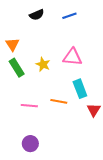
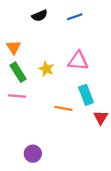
pink line: (29, 106) -> (17, 96), moved

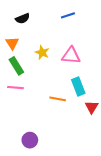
black semicircle: (40, 16) -> (23, 18), moved
yellow star: (46, 69) -> (42, 52), moved

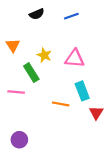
black semicircle: (23, 18) -> (37, 14), moved
green rectangle: (16, 66) -> (31, 73), moved
purple circle: (30, 140) -> (19, 140), moved

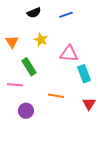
yellow star: (44, 55) -> (41, 40), moved
cyan rectangle: (82, 91) -> (84, 74), moved
purple circle: (19, 140) -> (26, 111), moved

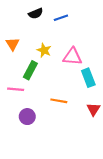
blue line: (66, 15) -> (61, 18), moved
yellow star: (41, 40) -> (44, 50), moved
green rectangle: (29, 67) -> (30, 70), turned 60

